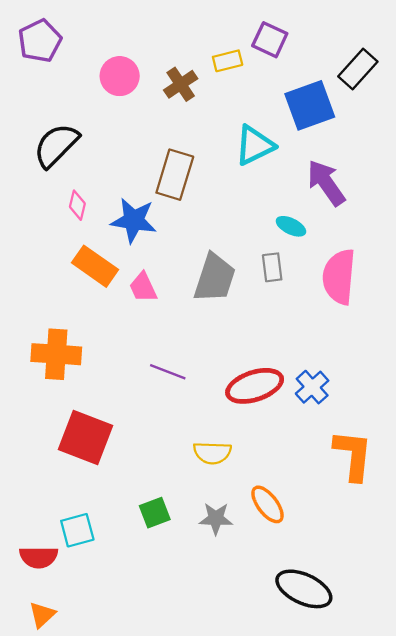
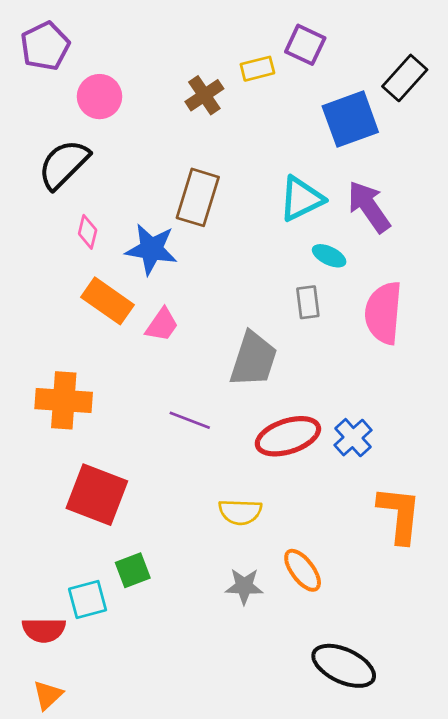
pink circle: (120, 76) -> (100, 97), moved
cyan triangle: (255, 145) -> (301, 199), moved
gray trapezoid: (215, 278) -> (253, 359), moved
pink trapezoid: (143, 287) -> (162, 325), turned -120
green square: (155, 513) -> (133, 570), moved

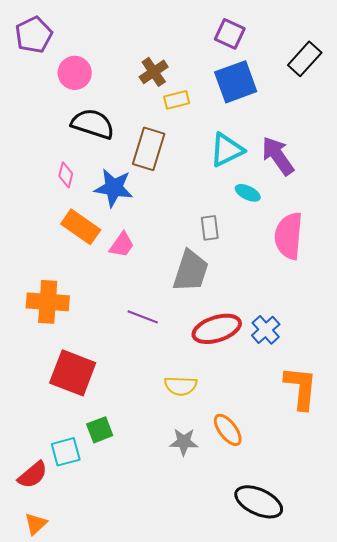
yellow rectangle: (257, 69) -> (177, 100), moved
blue square: (350, 119) -> (236, 82), moved
black semicircle: (64, 164) -> (93, 124), moved, turned 63
gray rectangle: (308, 302) -> (210, 228), moved
red semicircle: (44, 630) -> (33, 475), turned -40

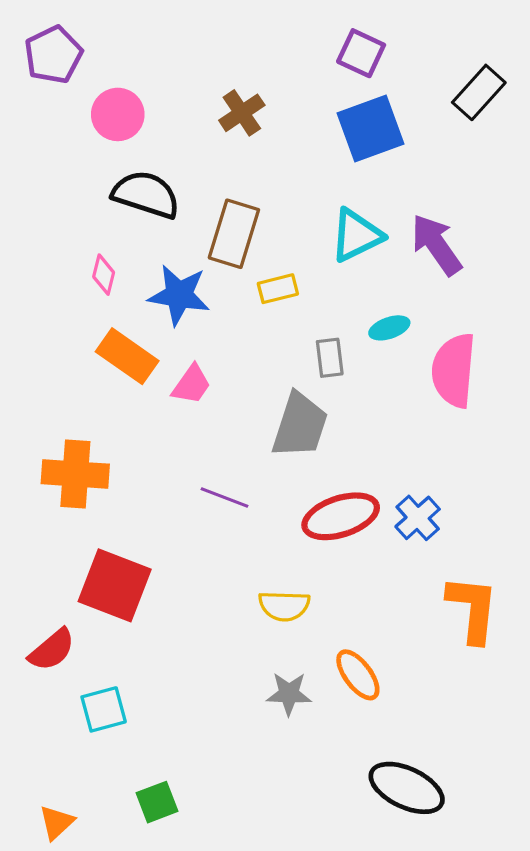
yellow rectangle: (177, 100) -> (278, 289), moved
cyan ellipse: (248, 193) -> (389, 328), moved, turned -45
green square: (100, 430) -> (157, 802), moved
red semicircle: (33, 475) -> (52, 650), moved

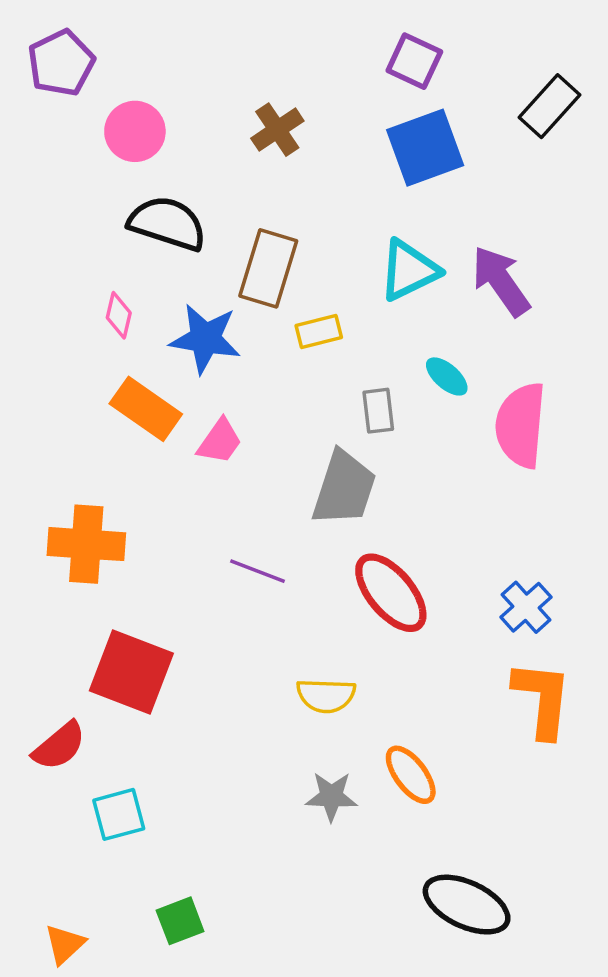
cyan ellipse: (389, 328) -> (447, 376), turned 60
red ellipse: (341, 516) -> (391, 593), turned 68
blue cross: (418, 518) -> (526, 607), moved

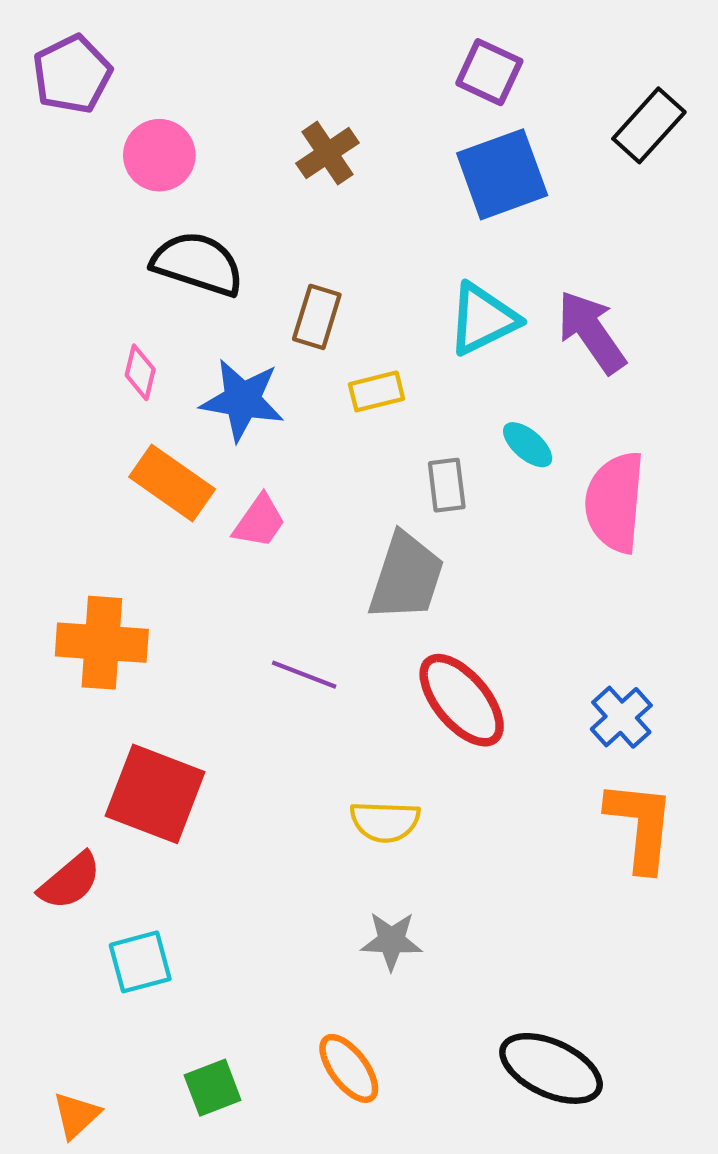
brown rectangle: (268, 268) -> (317, 317), size x0.7
orange ellipse: (411, 775) -> (349, 1068), moved

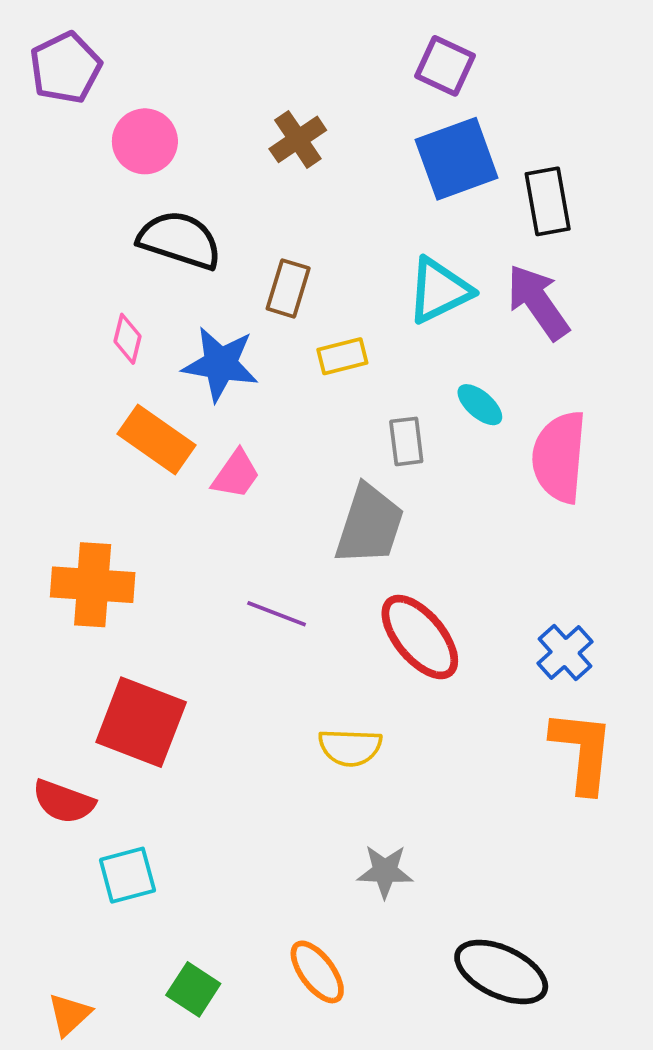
black rectangle: (649, 125) -> (548, 201), moved, turned -52
red semicircle: (70, 881) -> (64, 802), turned 60
gray star: (391, 941) -> (385, 871), moved
green square: (213, 1088) -> (193, 989), turned -36

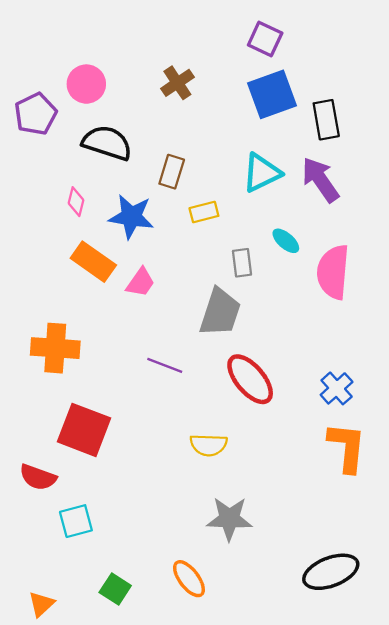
purple pentagon: (66, 68) -> (36, 114), moved
gray star: (385, 871) -> (229, 519), size x1.4
black ellipse: (501, 972) -> (331, 572), moved, turned -46

